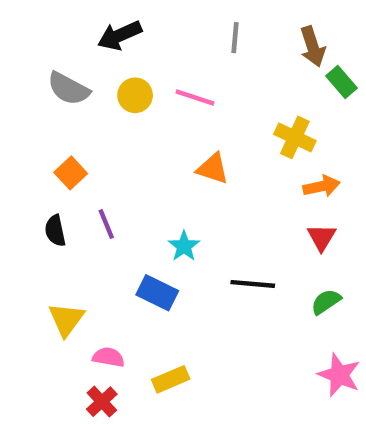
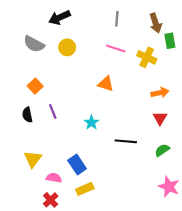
green rectangle: (341, 82) -> (170, 41), turned 32
pink line: (195, 98) -> (116, 48), moved
yellow cross: (295, 137) -> (147, 57), moved
blue rectangle: (157, 293) -> (77, 165), moved, turned 30

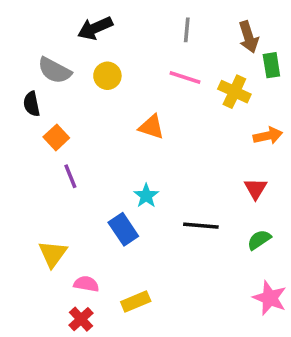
orange triangle: (106, 84) -> (152, 127), moved
orange arrow: (160, 93) -> (268, 136), moved
purple line: (53, 111) -> (70, 176), moved
black semicircle: (27, 115) -> (32, 104), moved
blue rectangle: (77, 165) -> (123, 229), moved

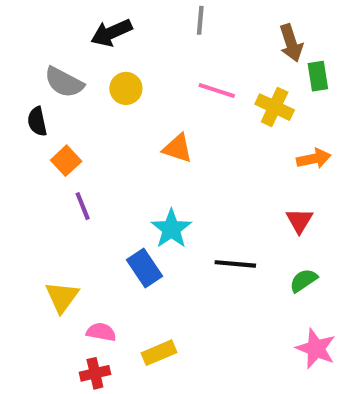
gray line: (187, 30) -> (200, 20), moved
cyan star: (146, 196) -> (171, 229), size x1.4
red cross: (81, 319) -> (95, 373), turned 30

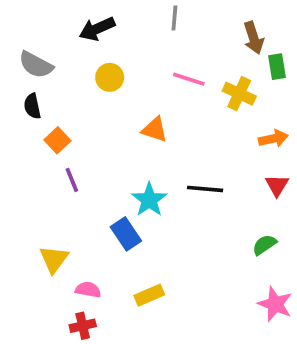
gray semicircle: (64, 82) -> (36, 65), moved
red triangle: (299, 221) -> (277, 185), moved
black line: (235, 264) -> (205, 189), moved
yellow rectangle: (159, 353) -> (149, 295), moved

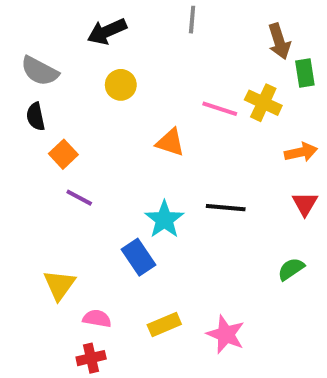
pink line: (189, 79) -> (220, 109), moved
purple line: (72, 180) -> (79, 198), turned -40
pink star: (275, 304) -> (226, 334), moved

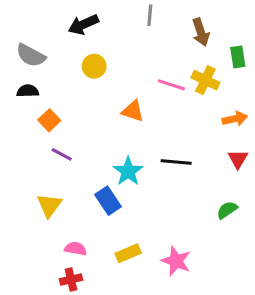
brown arrow: (279, 41) -> (201, 32), moved
black semicircle: (36, 117) -> (28, 91), turned 100
yellow triangle: (59, 285) -> (49, 205), moved

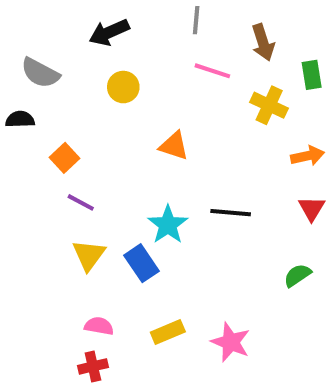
pink line: (171, 85) -> (212, 71), moved
black semicircle: (28, 91) -> (20, 119), moved
yellow triangle: (49, 205) -> (89, 255), moved

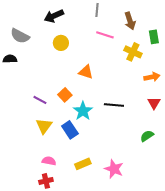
orange square: (65, 158) -> (65, 95), moved

